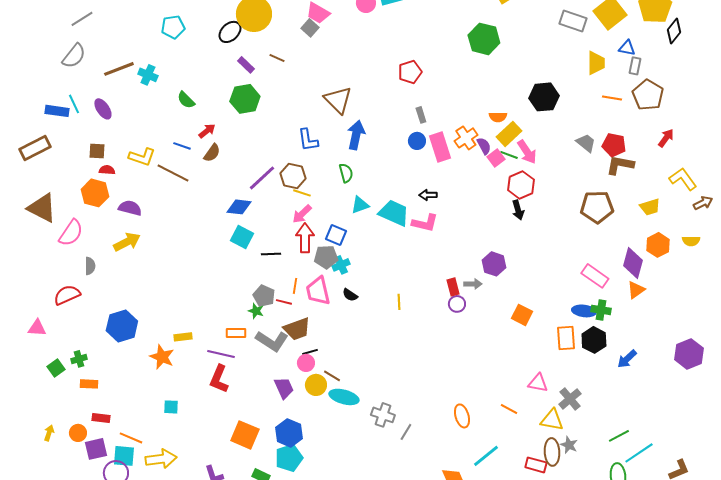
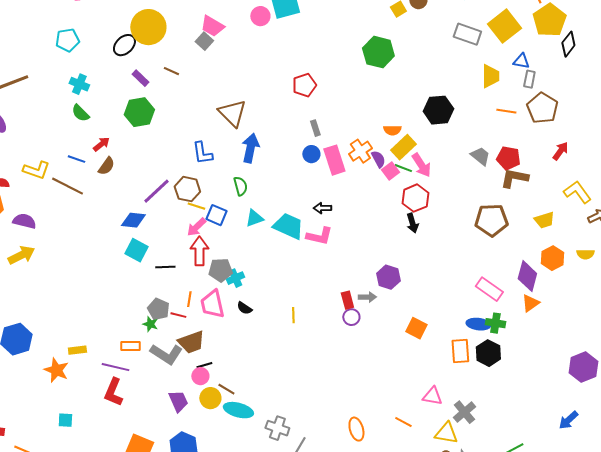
cyan cross: (148, 75) -> (79, 84), moved
blue square: (336, 235) -> (216, 215), moved
blue arrow: (627, 359) -> (568, 420), moved

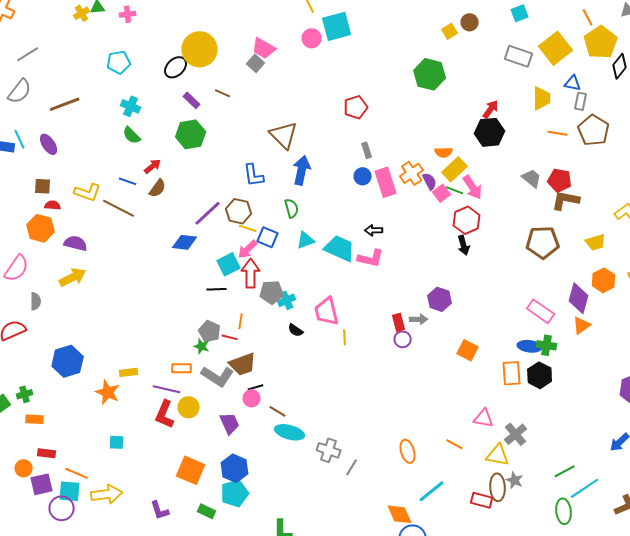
red arrow: (560, 151) -> (491, 109), moved
cyan square: (136, 250) -> (229, 264), moved, turned 35
pink trapezoid: (212, 304) -> (327, 311), moved
yellow circle: (210, 398) -> (189, 407), moved

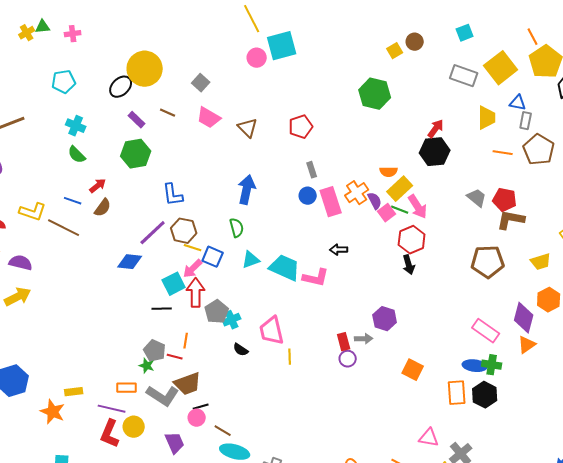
pink trapezoid: (264, 48) -> (209, 118), moved
brown triangle: (284, 135) -> (248, 128), moved, size x0.7
blue L-shape: (254, 175) -> (173, 195), moved
black arrow: (374, 230) -> (339, 250), moved
gray pentagon: (272, 292) -> (217, 312), turned -30

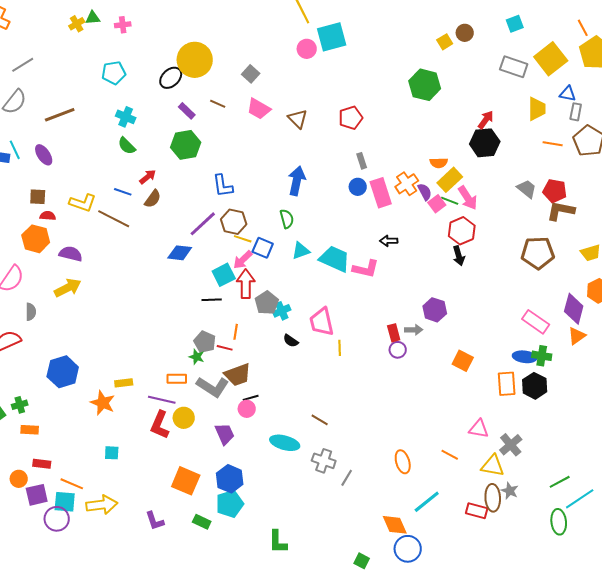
brown line: (223, 431) -> (320, 420), moved

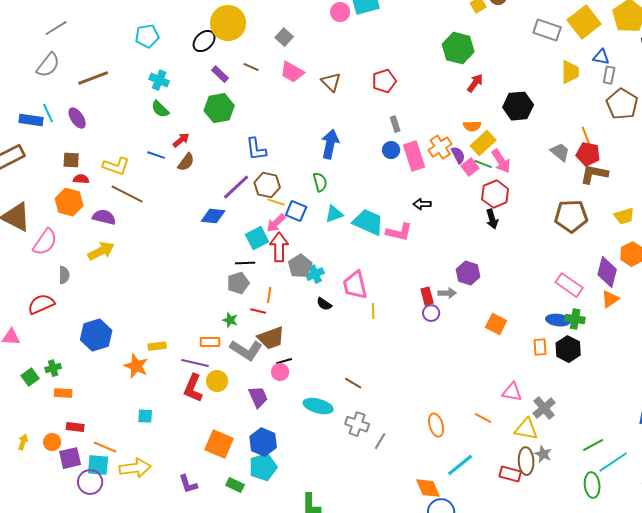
red arrow: (486, 120) -> (475, 83), moved
orange line: (553, 144) -> (586, 136), moved, turned 60
brown line: (114, 219) -> (127, 194), moved
gray pentagon: (205, 342) -> (238, 283), moved, turned 30
orange rectangle: (507, 384) -> (540, 347), size x0.7

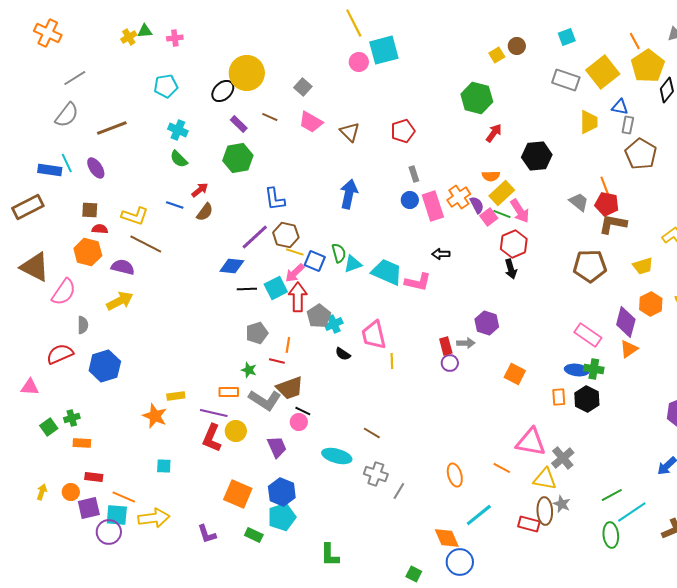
green semicircle: (320, 182) -> (339, 253), moved
black line: (245, 263) -> (247, 289), moved
blue hexagon: (96, 335) -> (105, 366), moved
black line: (284, 361) -> (303, 411), turned 42
pink triangle: (512, 392) -> (531, 442), size x1.5

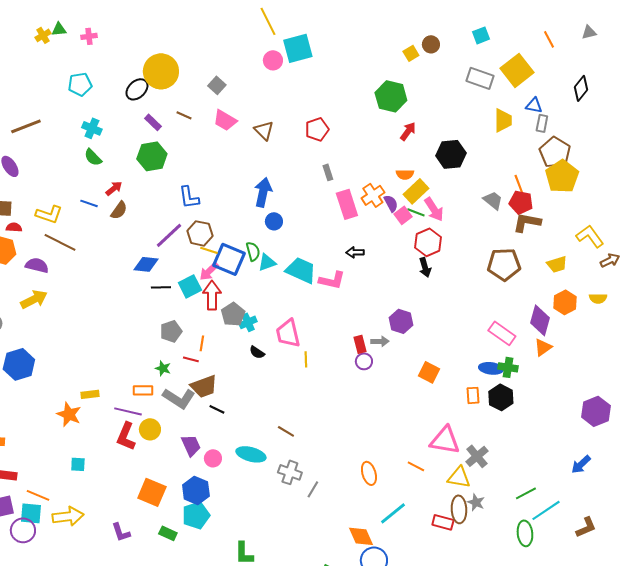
yellow pentagon: (648, 66) -> (562, 176), moved
blue circle: (410, 200) -> (274, 221), moved
blue square: (315, 261) -> (229, 259), size x1.5
pink circle: (299, 422) -> (213, 458), moved

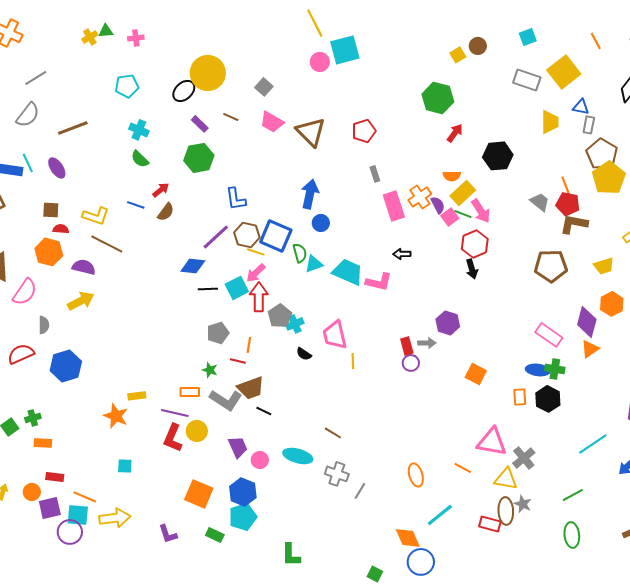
brown triangle: (264, 130) -> (311, 132), size x1.5
blue square: (229, 259) -> (276, 236), moved
cyan line: (546, 510) -> (593, 444), moved

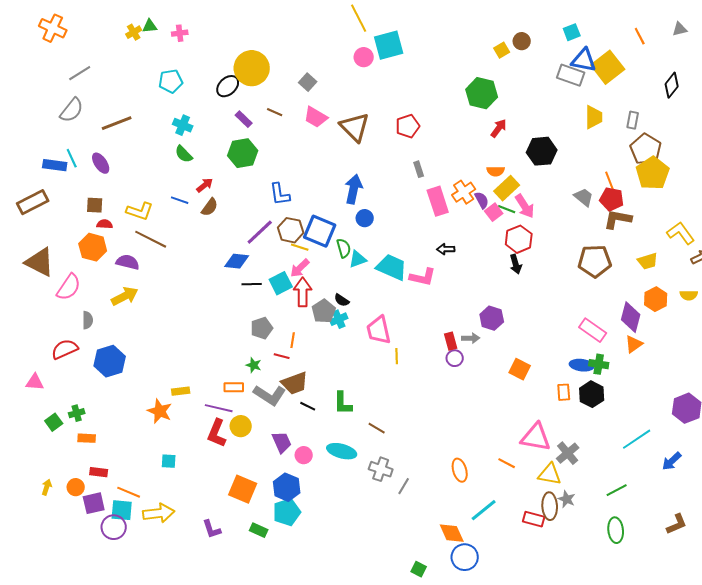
blue triangle: (581, 107) -> (584, 60), moved, size x1.5
black semicircle: (304, 354) -> (342, 300), moved
green L-shape: (291, 555) -> (343, 403), moved

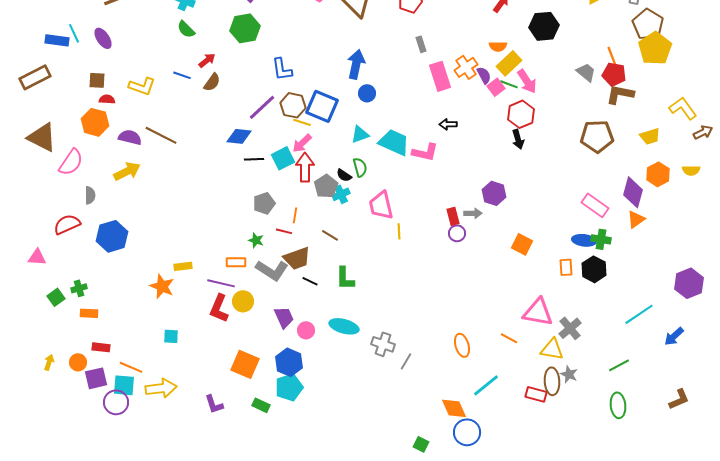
brown line: (151, 239) -> (161, 135), moved
green semicircle: (344, 248) -> (360, 167), moved
brown line: (377, 428) -> (330, 235), moved

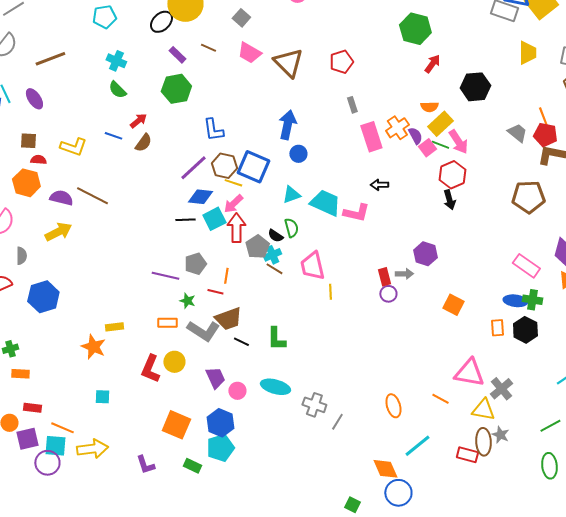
blue diamond: (239, 136) -> (200, 197), moved
brown line: (330, 235) -> (274, 269), moved
purple line: (221, 283) -> (165, 276), moved

